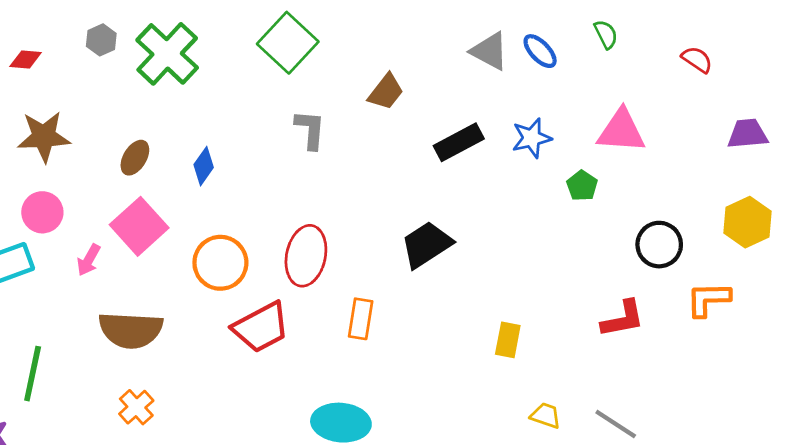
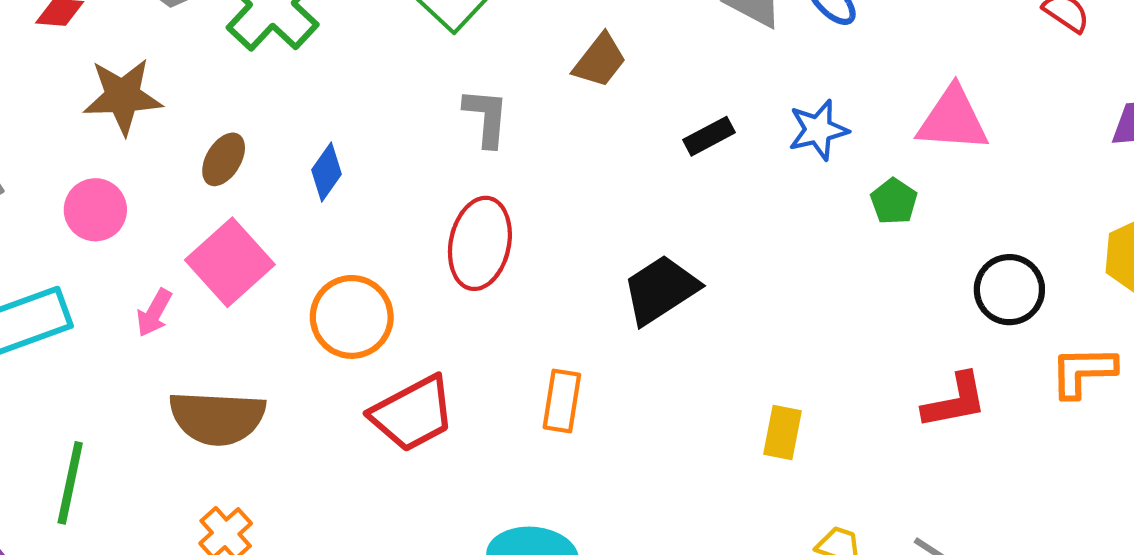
brown star: (44, 137) -> (123, 96), moved
black rectangle: (459, 142) -> (709, 136), size x0.7
pink circle: (42, 212) -> (95, 210), moved
red ellipse: (306, 256) -> (480, 243), moved

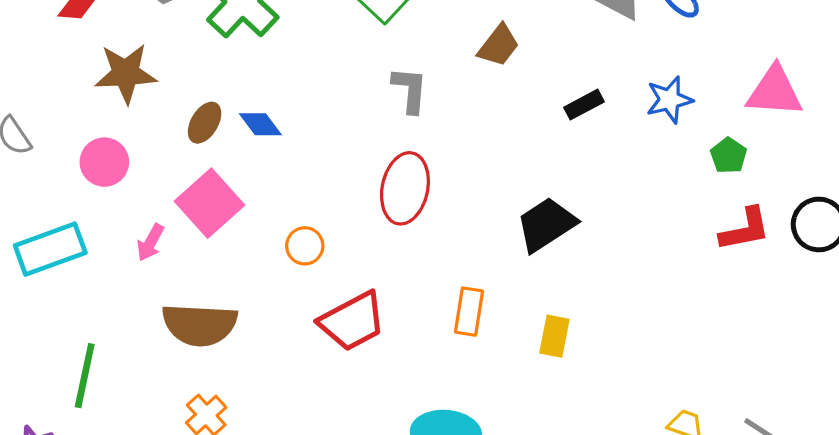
blue diamond: (327, 172) -> (260, 124), moved, turned -72
orange circle: (352, 317) -> (305, 246), size x0.6
red L-shape: (955, 401) -> (745, 229), moved
yellow rectangle: (782, 433) -> (554, 336), moved

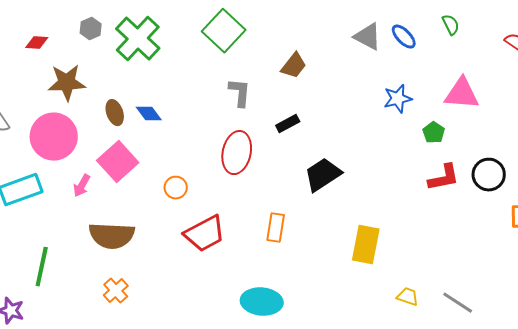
black rectangle: (584, 105) -> (288, 124), moved
brown ellipse: (205, 123) -> (115, 113), turned -50
pink circle: (104, 162) -> (54, 137), size x1.6
yellow rectangle: (554, 336) -> (366, 245), moved, size x1.5

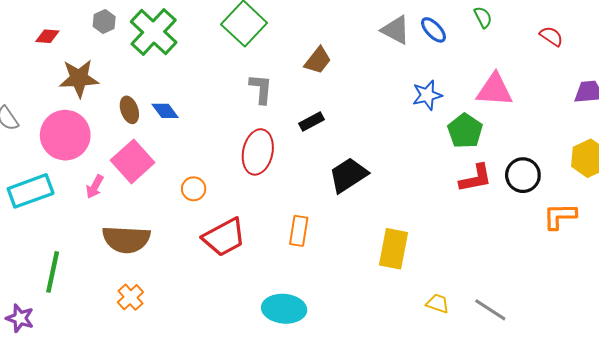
green pentagon: (434, 133) -> (465, 131), size x1.5

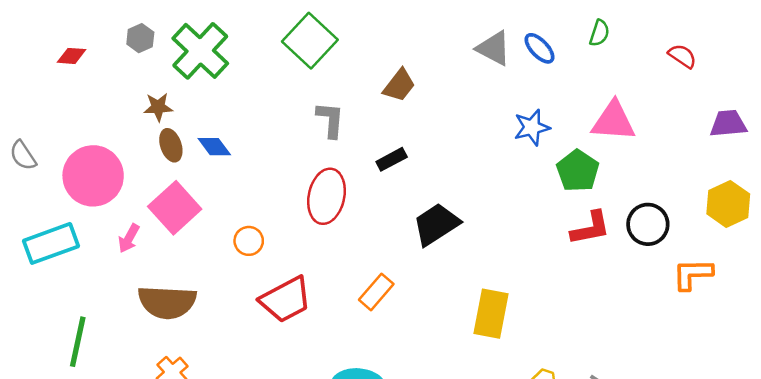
green semicircle: (483, 17) -> (599, 33), turned 45
brown star: (79, 78) -> (158, 107), moved, size x0.6
orange rectangle: (299, 231) -> (376, 292), turned 32

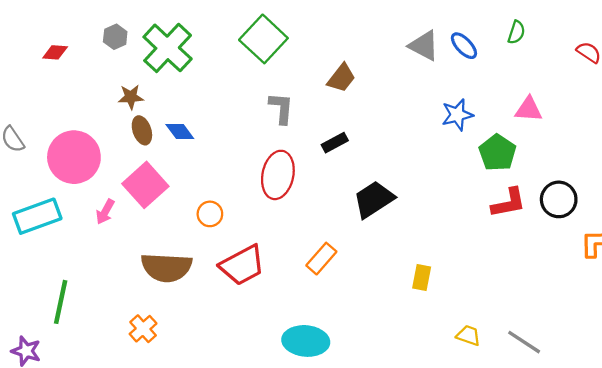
pink triangle: (613, 121) -> (529, 109), size x0.7
brown semicircle: (167, 302) -> (166, 267), moved
yellow rectangle: (491, 314) -> (422, 277), size x0.6

